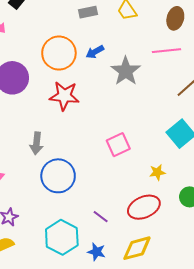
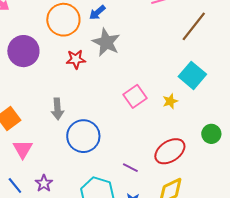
gray star: (126, 71) -> (106, 42), moved
red star: (64, 96) -> (76, 59), size x0.7
yellow star: (157, 172) -> (170, 101), moved

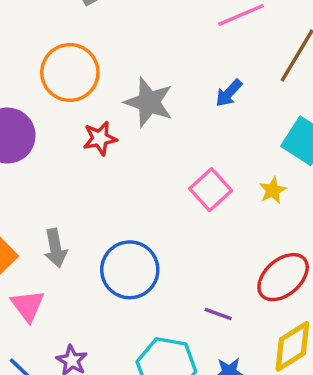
blue arrow: (97, 13) -> (229, 93), moved
gray arrow: (57, 109) -> (56, 248), moved

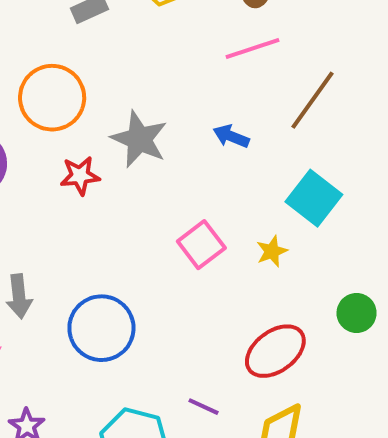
blue arrow: (229, 93) -> (231, 136), turned 64
purple line: (218, 314) -> (203, 407), moved

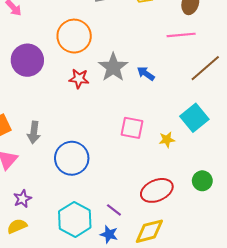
blue arrow: (231, 136) -> (146, 73), moved
pink square: (201, 245) -> (132, 128), turned 35

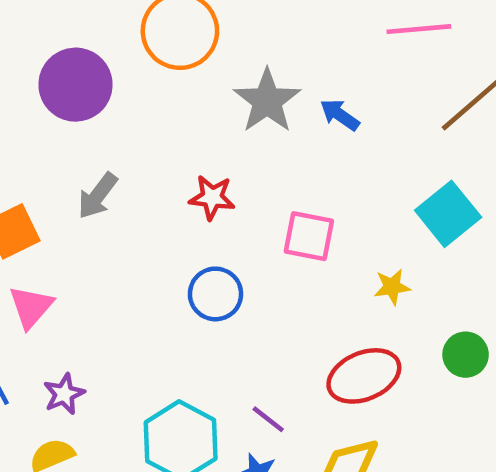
red star: (79, 79) -> (212, 197), moved
gray arrow: (34, 132) -> (98, 196), moved, turned 30
yellow star: (167, 140) -> (392, 287), moved
blue circle: (72, 158) -> (215, 294), moved, size x0.7

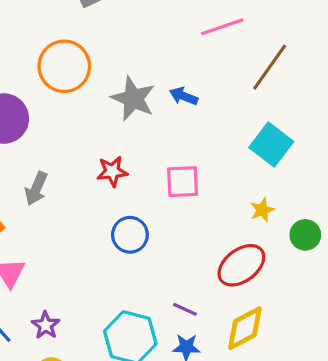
yellow star: (392, 287) -> (262, 210), moved

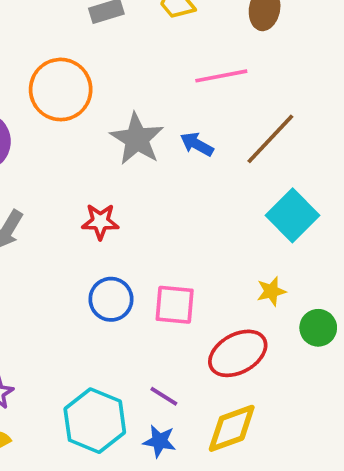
pink line: (222, 27) -> (221, 76), moved
brown line: (270, 67) -> (270, 139), moved
pink square: (183, 182) -> (175, 305), moved

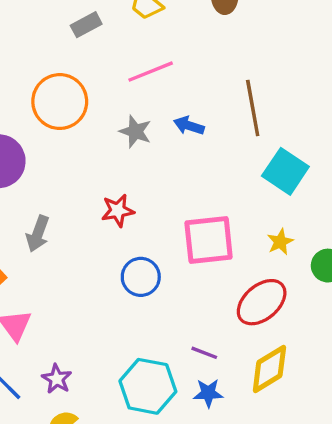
pink line: (221, 76) -> (151, 72), moved
gray star: (137, 139) -> (135, 132), size x0.7
brown line: (270, 139) -> (253, 108), turned -42
pink square: (175, 305) -> (209, 240), moved, size x1.4

